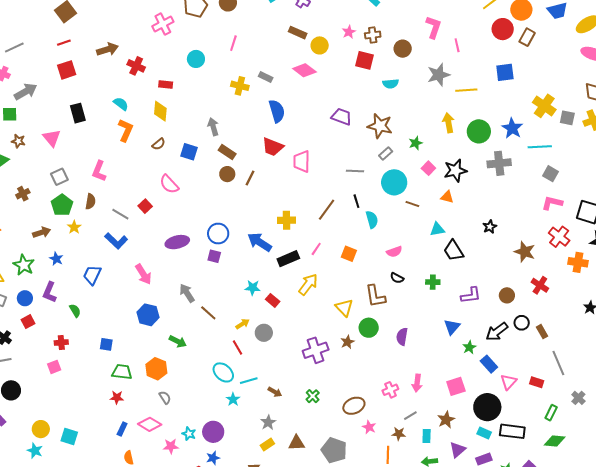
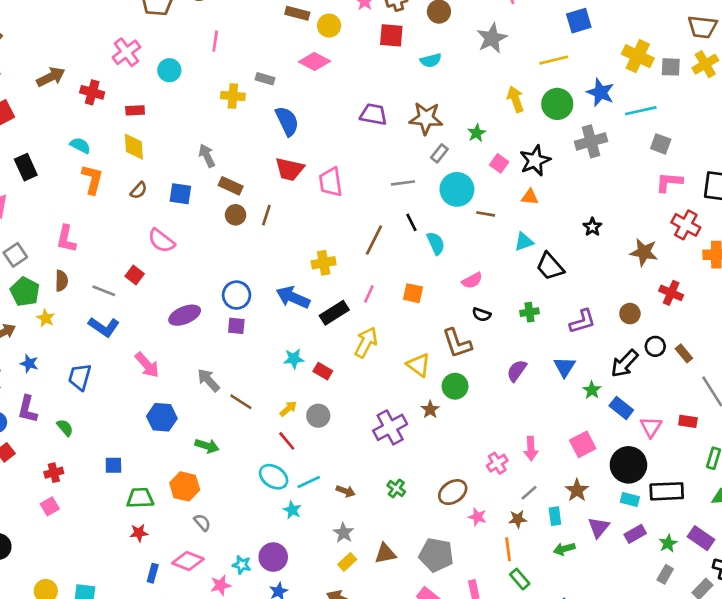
pink cross: (163, 24) -> (126, 52), moved
yellow line: (466, 90) -> (554, 60), moved
purple semicircle: (402, 337) -> (517, 371), moved, turned 36

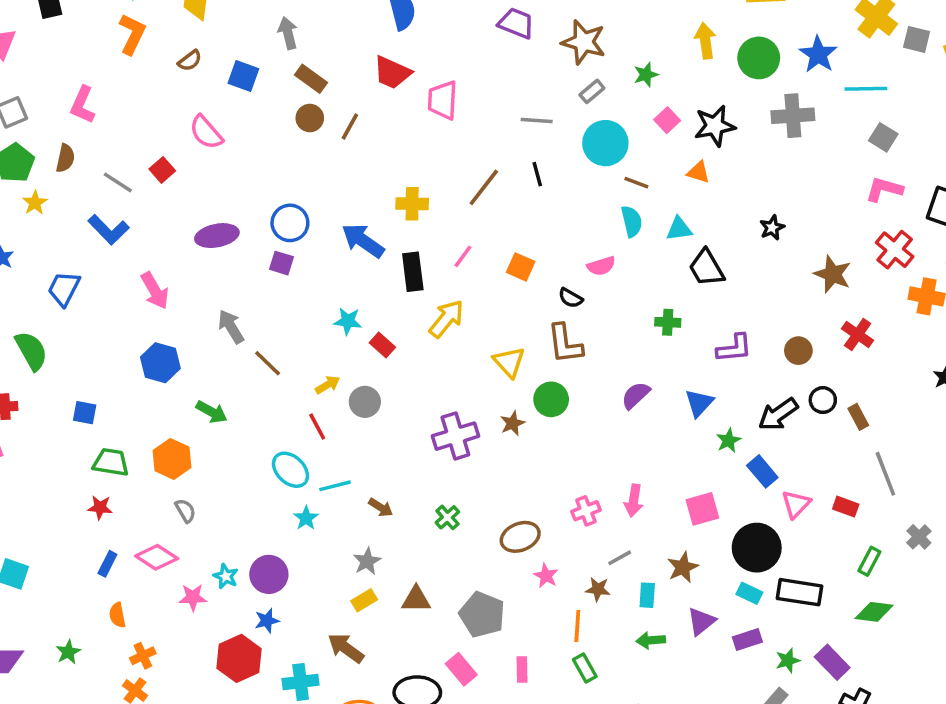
cyan semicircle: (436, 243) -> (632, 221), moved
black rectangle: (334, 313) -> (413, 272), turned -76
black semicircle: (482, 315) -> (571, 298), moved
green semicircle: (65, 428) -> (31, 351), size x1.6

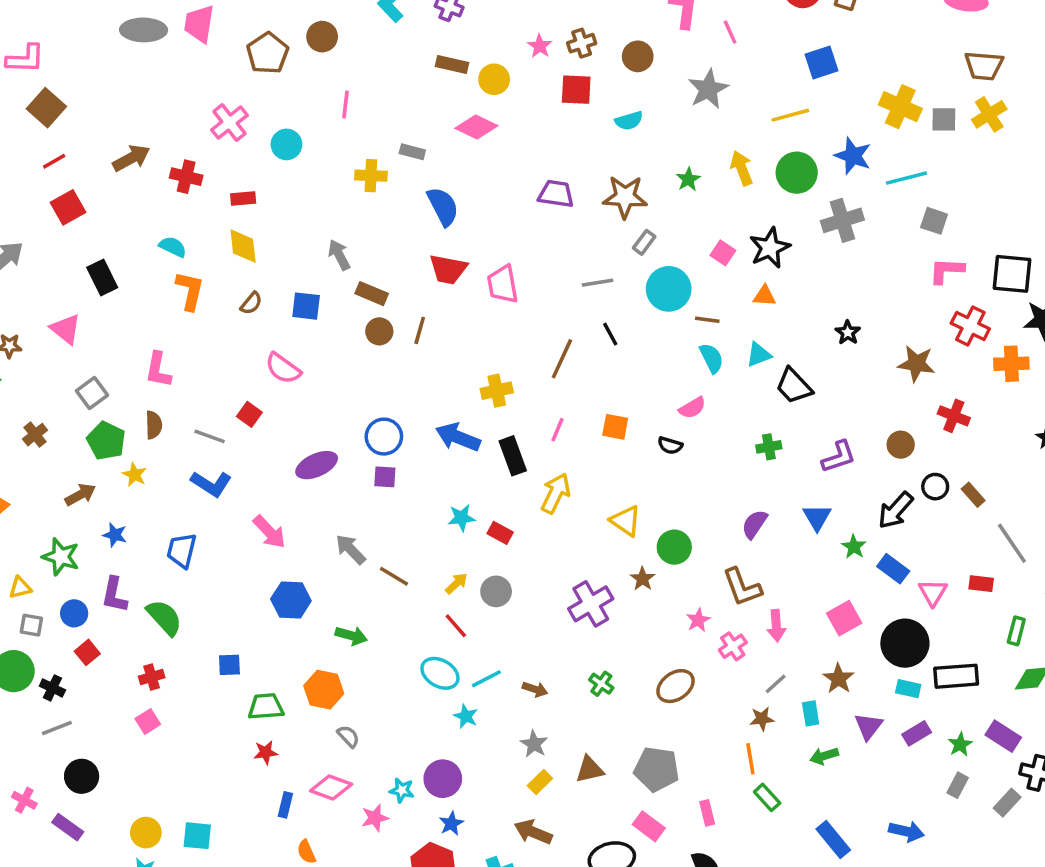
green star: (646, 75) -> (688, 179), moved
brown L-shape: (565, 344) -> (742, 587), moved
pink star: (546, 576) -> (698, 620), moved, turned 30

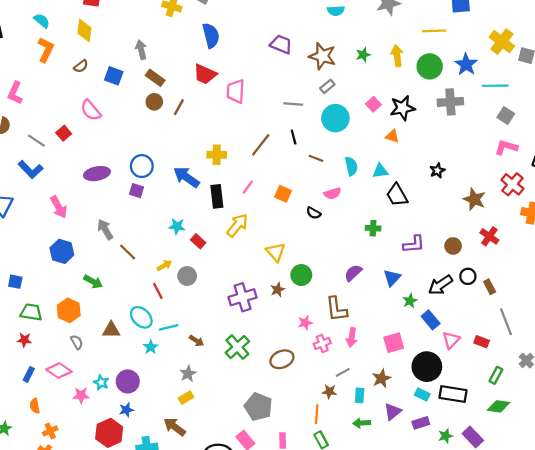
brown line: (707, 320) -> (316, 158), moved
green cross: (601, 684) -> (237, 347), size x1.6
brown triangle: (590, 769) -> (111, 330), moved

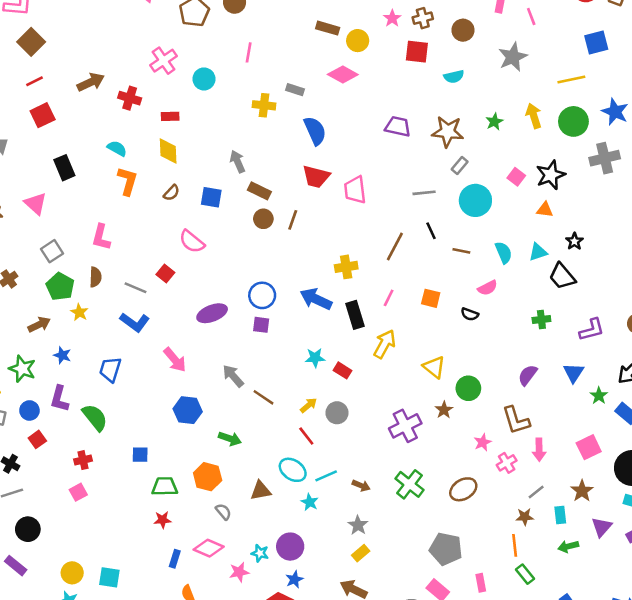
black star: (437, 170) -> (574, 241), moved

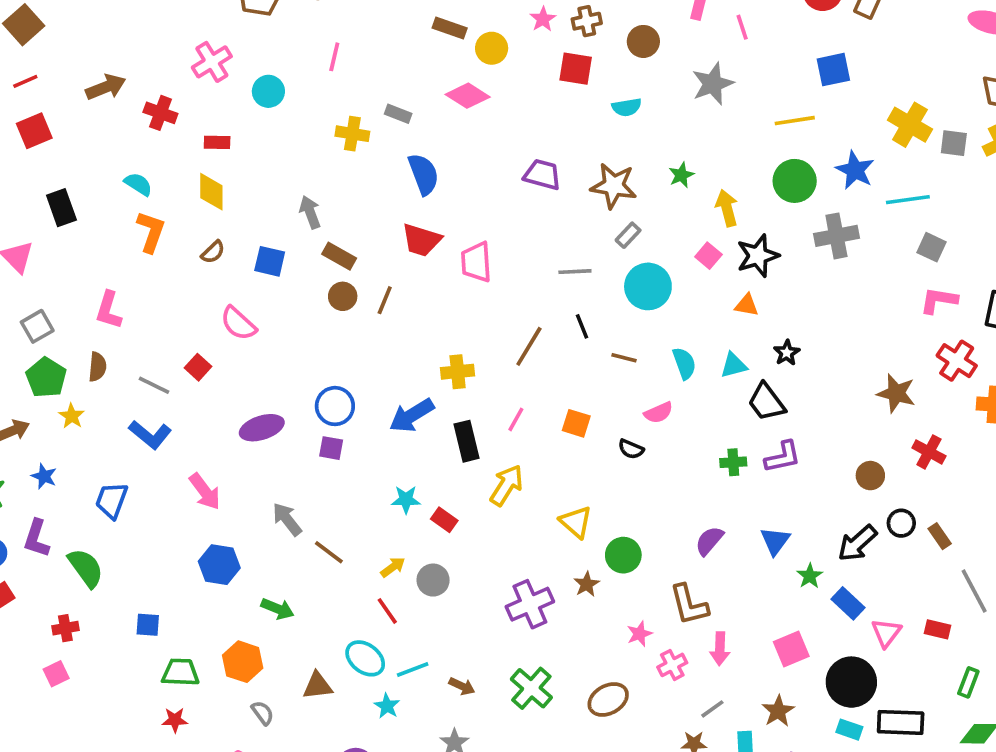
yellow arrow: (534, 116) -> (727, 208), moved
blue arrow: (316, 299) -> (412, 415), turned -60
purple L-shape: (592, 330) -> (783, 457), moved

